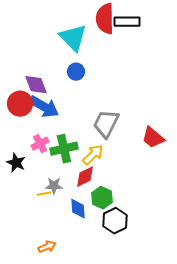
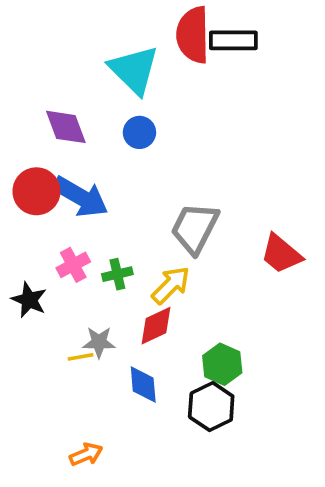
purple diamond: (36, 85) -> (66, 127), moved
green cross: (64, 149) -> (117, 274), size x0.6
green hexagon: (102, 198) -> (222, 364), moved

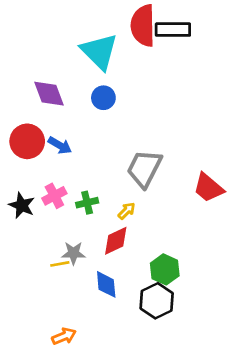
blue arrow: (81, 197) -> (60, 145), size x0.6
yellow arrow: (171, 285) -> (127, 211), size x0.6
black star: (29, 300) -> (22, 205), moved

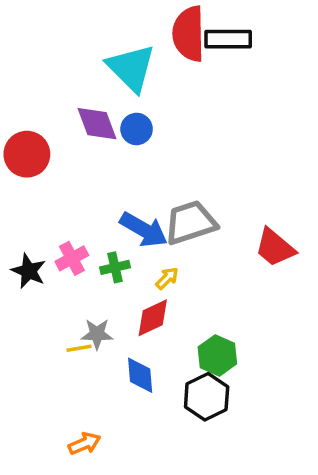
purple diamond: (49, 94) -> (97, 124), moved
red circle: (27, 141) -> (27, 154), moved
blue arrow: (60, 145) -> (144, 230), moved, size x1.5
gray trapezoid: (144, 169) -> (190, 222), turned 45

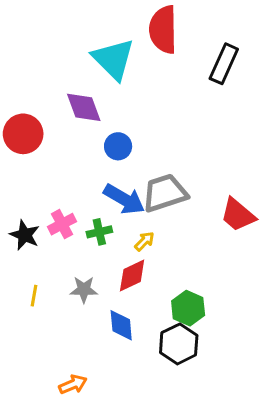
black rectangle: (228, 39) -> (224, 64), moved, turned -66
blue circle: (137, 129) -> (118, 146), moved
yellow line: (79, 348) -> (34, 296), moved, turned -70

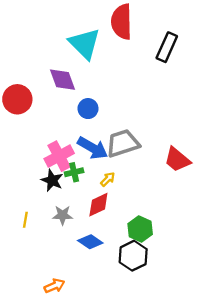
pink cross: (62, 224) -> (59, 156), moved, size x1.4
black star: (25, 235) -> (52, 180), moved
blue diamond: (121, 325) -> (90, 242), turned -50

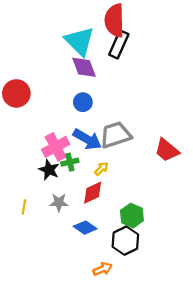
black rectangle: (167, 47) -> (119, 44), moved
purple diamond: (63, 80) -> (84, 67), moved
orange arrow: (54, 286) -> (102, 269), moved

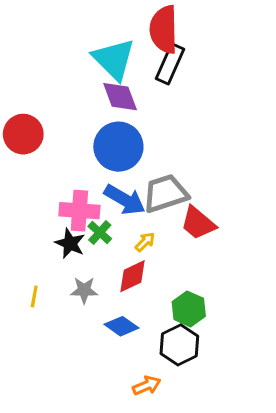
blue circle: (83, 102) -> (118, 147), size x1.8
pink cross: (56, 147) -> (79, 211), turned 32
red trapezoid: (167, 150) -> (198, 223), moved
green cross: (70, 162) -> (100, 232), turned -35

